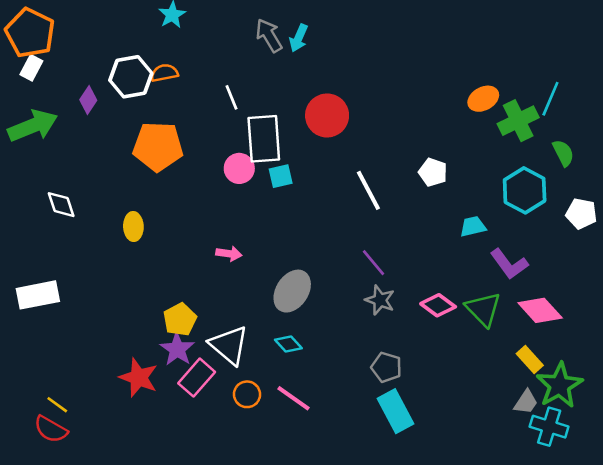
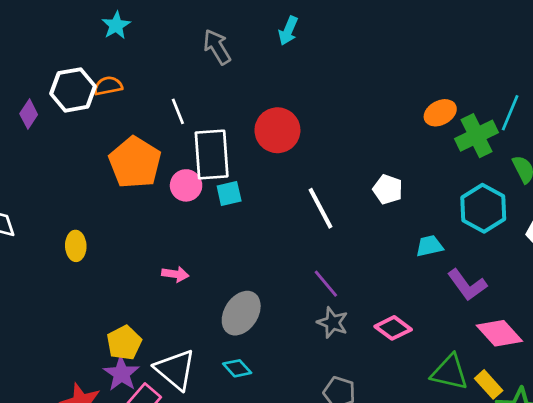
cyan arrow: (299, 38) -> (288, 31), moved
orange pentagon: (158, 146) -> (135, 163), moved, turned 30
green triangle: (483, 309) -> (450, 372), moved, turned -33

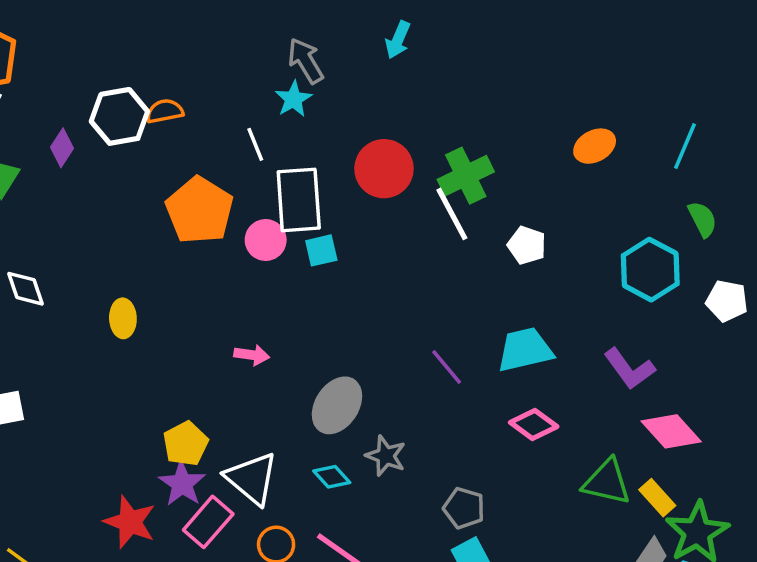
cyan star: (116, 25) -> (293, 99), moved
green cross: (477, 136) -> (466, 176), moved
white line: (321, 208) -> (452, 214), moved
cyan trapezoid: (429, 246) -> (525, 350), moved, size x1.6
gray star: (333, 323) -> (386, 456), moved

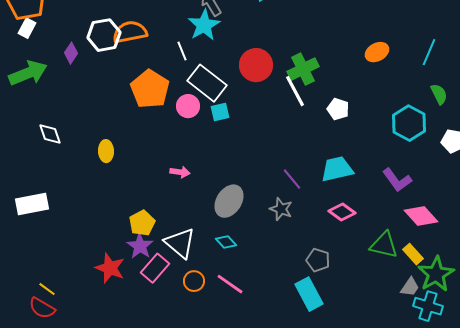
cyan star: (293, 99) -> (204, 25), size x1.5
orange semicircle: (165, 111) -> (130, 32), size x1.6
white rectangle: (299, 200) -> (207, 83), turned -48
gray star: (386, 456) -> (281, 209), moved
gray pentagon: (464, 508) -> (318, 260), moved

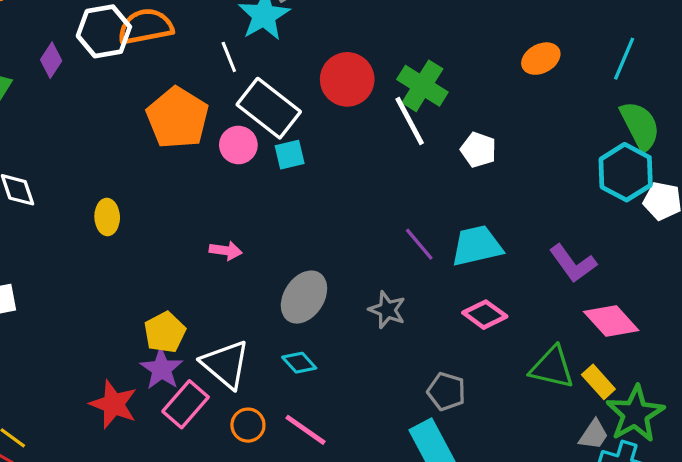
green cross: (303, 69) -> (422, 86), turned -32
green semicircle: (439, 94) -> (640, 126), size x1.5
cyan hexagon: (409, 123) -> (626, 172), moved
purple line: (292, 179) -> (419, 244), moved

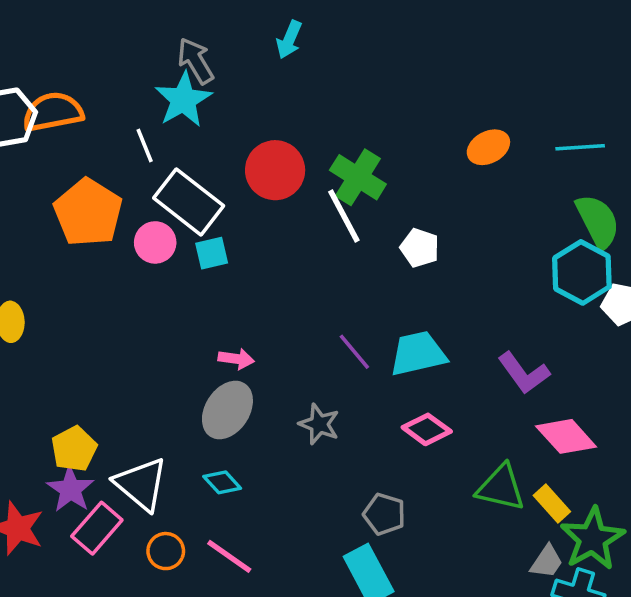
cyan line: (624, 59) -> (580, 147), turned 63
pink arrow: (226, 251) -> (236, 359), moved

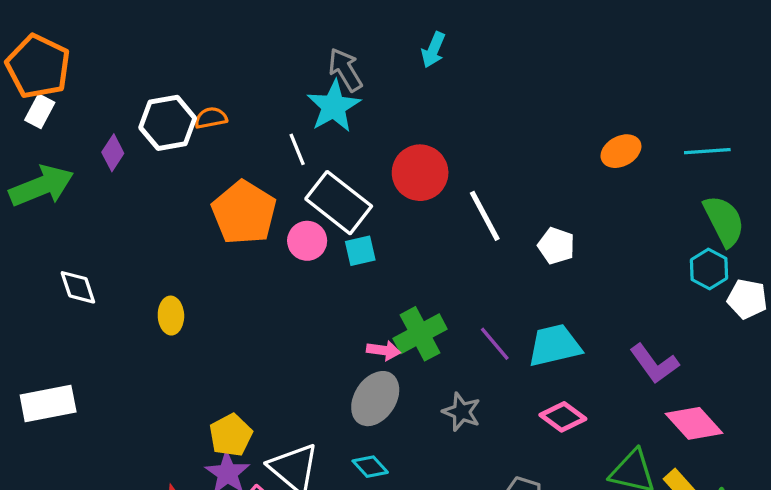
orange semicircle: (53, 112) -> (211, 118), size x0.6
green cross: (358, 177) -> (420, 334), moved, turned 30
cyan hexagon: (582, 272) -> (709, 269), size x0.7

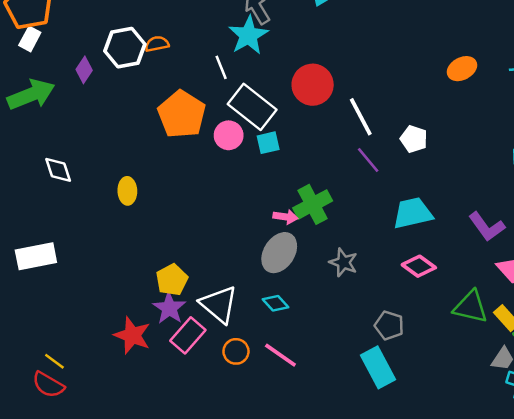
purple line: (495, 344) -> (368, 160), moved

